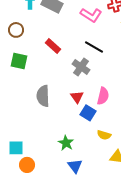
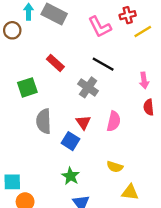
pink L-shape: (91, 15) -> (100, 27), turned 30
brown circle: (16, 30) -> (12, 30), moved
green square: (19, 61) -> (27, 87), moved, turned -30
blue square: (88, 113) -> (71, 141), moved

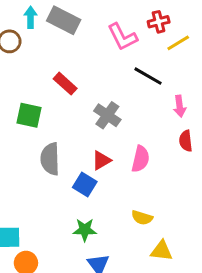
black line: (103, 64) -> (148, 76), moved
green square: (27, 87) -> (29, 115), turned 30
red triangle: (83, 122) -> (101, 160), turned 35
green star: (71, 176) -> (85, 230), turned -30

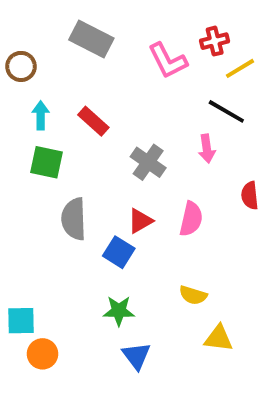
cyan arrow: (31, 17) -> (41, 115), moved
black line: (148, 76) -> (226, 111), moved
pink arrow: (180, 106) -> (207, 149), moved

